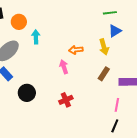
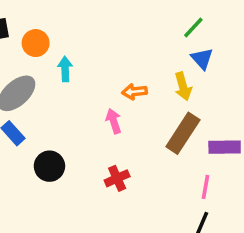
green line: (110, 13) -> (193, 27), turned -40
blue triangle: (115, 31) -> (202, 59), turned -40
brown rectangle: (104, 74) -> (183, 133), size x1.6

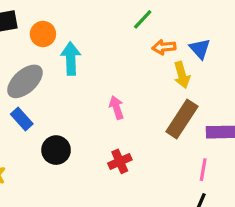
green line: (193, 27) -> (143, 19), moved
cyan arrow: (65, 69) -> (71, 59), size x1.4
orange arrow: (134, 92) -> (164, 47), moved

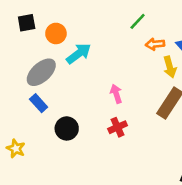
cyan arrow: (71, 59) -> (79, 54), turned 55
red cross: (120, 161) -> (118, 127), moved

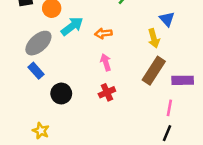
orange arrow: (155, 44) -> (103, 33), moved
yellow star: (16, 149) -> (41, 131), moved

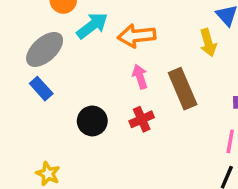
orange arrow: (103, 33) -> (137, 36), size x1.5
brown rectangle: (154, 71) -> (183, 89), moved, turned -56
black circle: (61, 94) -> (92, 121), moved

